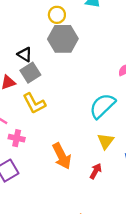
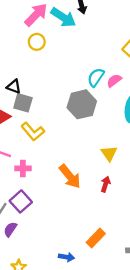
gray hexagon: (63, 39) -> (82, 104), moved
gray square: (30, 73) -> (23, 103), turned -30
cyan semicircle: (102, 106) -> (96, 77), moved, size x0.7

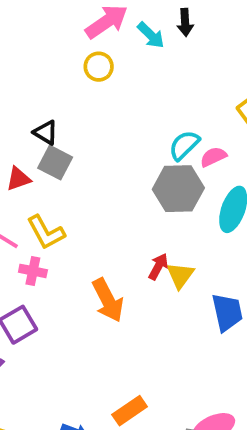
cyan arrow: (63, 17) -> (151, 35), size x0.7
gray hexagon: (82, 104) -> (178, 189), moved
yellow L-shape: (33, 132) -> (46, 232), moved
red arrow: (106, 184) -> (158, 267), moved

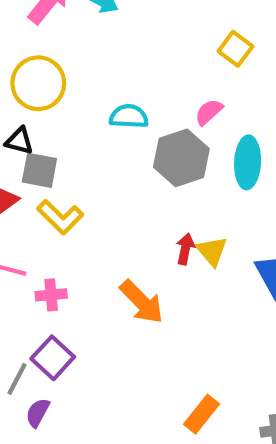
yellow circle: (99, 67) -> (38, 83), moved, size x1.6
cyan semicircle: (184, 145) -> (129, 116), moved, turned 64
yellow L-shape: (46, 232) -> (60, 217), moved

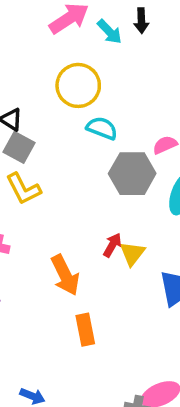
yellow circle: (38, 83) -> (78, 85), moved
orange rectangle: (202, 414) -> (85, 330), moved, turned -68

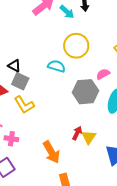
yellow circle: (78, 85) -> (76, 46), moved
cyan semicircle: (102, 128) -> (56, 66), moved

